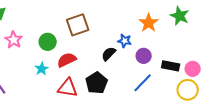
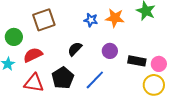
orange star: (149, 23) -> (115, 18), turned -30
blue star: (125, 41) -> (91, 20), moved
blue line: (143, 83) -> (95, 80), moved

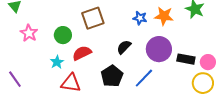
purple circle: (110, 51) -> (159, 49), size x1.6
red triangle: (34, 83) -> (71, 83), moved

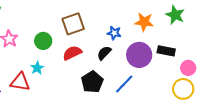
blue star: (140, 18) -> (114, 33), moved
red semicircle: (82, 53) -> (72, 53), moved
black rectangle: (186, 59) -> (166, 51), moved
red triangle: (71, 83) -> (20, 82), moved

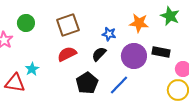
green circle: (43, 41) -> (26, 23), moved

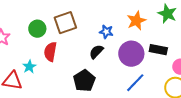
green circle: (26, 23) -> (37, 29), moved
orange star: (139, 23) -> (136, 21), turned -30
red semicircle: (67, 54) -> (50, 52), moved, turned -54
blue line: (119, 85) -> (135, 83), moved

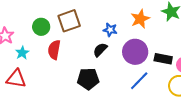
black rectangle: (158, 50) -> (163, 59), moved
cyan star: (29, 67) -> (22, 53), moved
black pentagon: (84, 81) -> (88, 79), turned 30

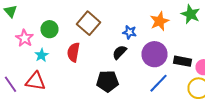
brown square: (69, 21) -> (88, 23), turned -30
green circle: (41, 27) -> (50, 29), moved

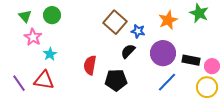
green triangle: (10, 11) -> (25, 16), moved
brown square: (88, 23) -> (115, 22), moved
green circle: (50, 29) -> (52, 15), moved
red semicircle: (74, 52) -> (90, 65), moved

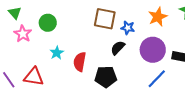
green circle: (52, 15) -> (48, 23), moved
brown square: (115, 22) -> (105, 19), turned -30
cyan star: (50, 54) -> (57, 53), moved

